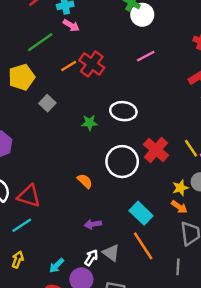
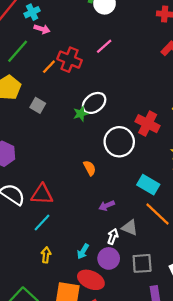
pink line: (146, 56) -> (104, 46), moved
white ellipse: (123, 111) -> (94, 103), moved, turned -30
orange semicircle: (85, 181) -> (90, 168), turned 32

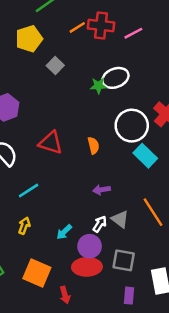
pink line: (104, 46) -> (133, 33), moved
red cross: (70, 60) -> (101, 25), turned -30
cyan rectangle: (148, 185) -> (145, 156), moved
red triangle: (42, 194) -> (51, 143), moved
red ellipse: (91, 280) -> (87, 267), moved, turned -40

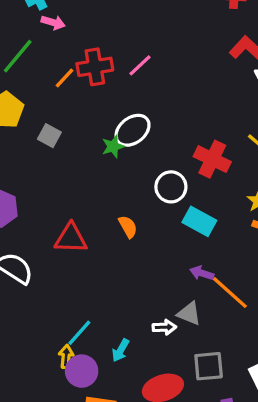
white circle: (132, 126) -> (171, 187), size x0.7
purple arrow: (102, 190) -> (202, 273), moved, turned 42
cyan line: (29, 191) -> (79, 333), moved
white arrow: (100, 224) -> (164, 327), turned 70
purple circle: (90, 246) -> (82, 371), moved

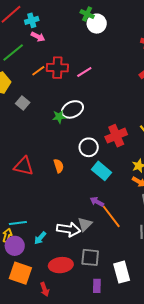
red cross: (212, 159) -> (116, 136), turned 30
gray triangle: (189, 314) -> (85, 224), turned 42
white arrow: (164, 327) -> (69, 229), size x1.6
cyan line: (79, 333) -> (18, 223), turned 30

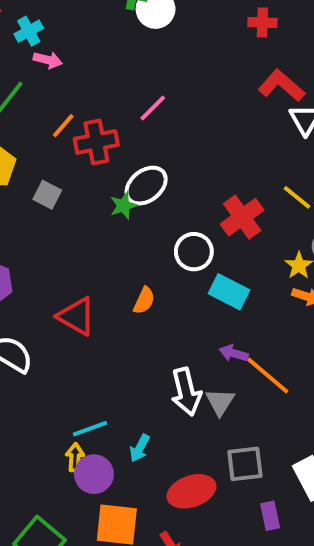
red cross: (57, 68) -> (96, 142), moved
red triangle: (24, 166) -> (76, 316), turned 30
orange semicircle: (59, 166) -> (144, 301), turned 56
white arrow: (69, 229) -> (186, 392), moved, turned 80

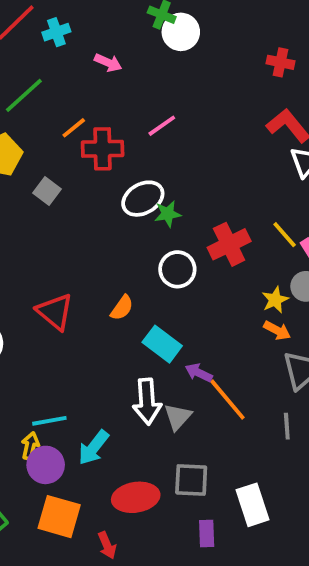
pink arrow: (48, 60) -> (108, 63), moved
green star: (123, 206) -> (168, 214), moved
cyan rectangle: (229, 292) -> (162, 344), moved
cyan arrow: (140, 448) -> (93, 448), size x1.4

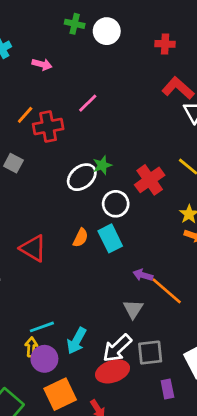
white circle: (181, 32) -> (107, 31), moved
white ellipse: (143, 199) -> (82, 177), moved
cyan rectangle: (162, 344) -> (110, 238), moved, turned 36
white arrow: (147, 402) -> (117, 348), moved, turned 60
orange square: (59, 517) -> (60, 394), turned -32

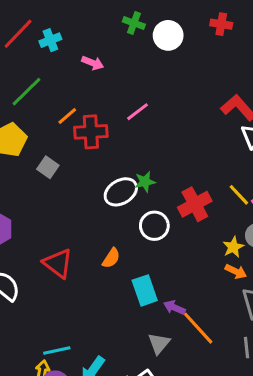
red cross: (165, 44) -> (221, 24), moved
cyan rectangle: (110, 238) -> (145, 290), moved

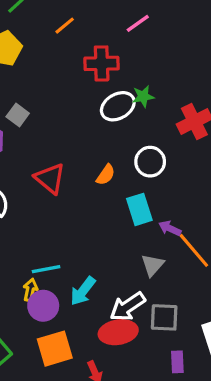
red cross: (91, 132) -> (102, 63), moved
gray square: (48, 167) -> (18, 115), moved
white circle: (154, 226) -> (150, 162), moved

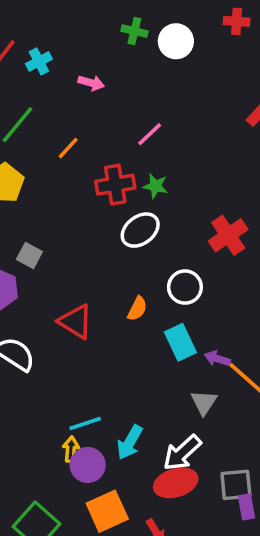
green star: (143, 96) -> (155, 186), moved, turned 30
gray square: (164, 317) -> (236, 485), moved

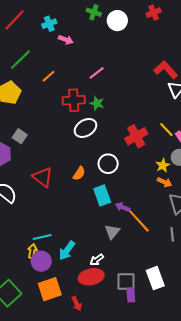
red cross: (237, 21) -> (154, 13), turned -32
cyan cross: (39, 61) -> (49, 24), moved
white arrow: (182, 453) -> (97, 260), size x0.6

